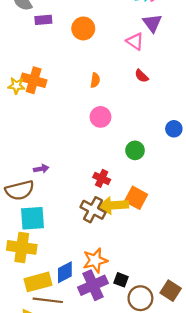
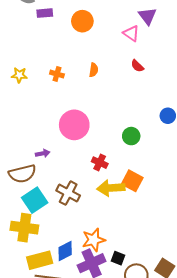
orange cross: (34, 80) -> (57, 74), moved, size x0.6
pink circle: (101, 117) -> (74, 125), moved, size x1.5
brown cross: (93, 210) -> (68, 193), moved
cyan square: (33, 218) -> (35, 200), turned -30

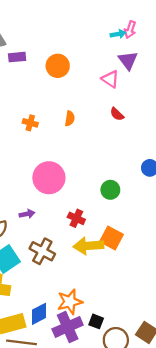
purple arrow: (43, 153) -> (27, 214), moved

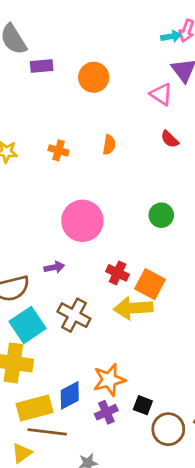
green circle: (110, 190) -> (161, 215), moved
orange square: (111, 238) -> (150, 284), moved
purple cross: (68, 327) -> (106, 412), size x0.6

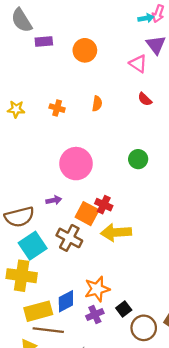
orange square: (150, 284) -> (87, 214), moved
black square: (143, 405) -> (124, 309), turned 32

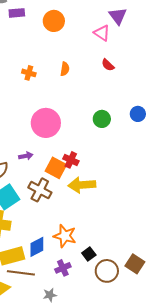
orange star: (97, 289) -> (65, 236), turned 30
purple cross: (95, 315) -> (63, 268), moved

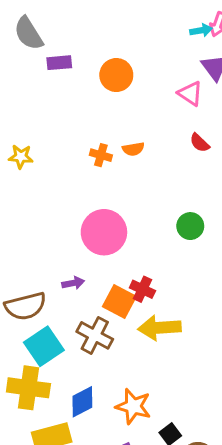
orange semicircle: (65, 69) -> (133, 149), turned 72
orange cross: (29, 73) -> (101, 155), moved
blue diamond: (37, 247) -> (82, 402), moved

